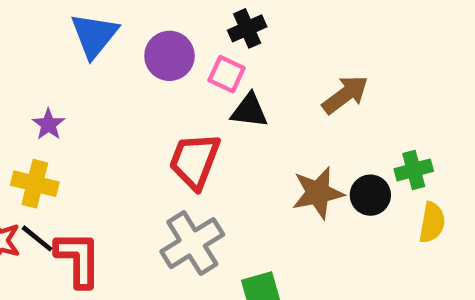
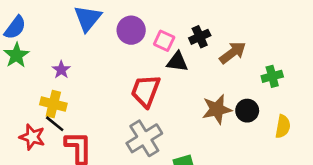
black cross: (247, 28) -> (200, 37), moved
green cross: (414, 170) -> (272, 76), moved
black line: (37, 238) -> (55, 124), moved

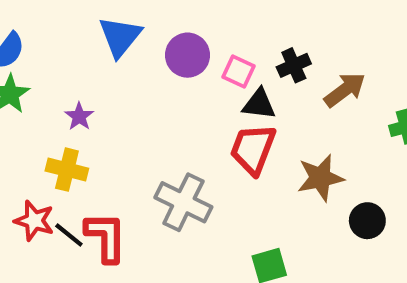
red trapezoid: (146, 91) -> (253, 149), moved
black circle: (247, 111) -> (367, 221), moved
black line: (55, 124) -> (69, 235), moved
gray cross: (144, 138) -> (183, 202), moved, turned -32

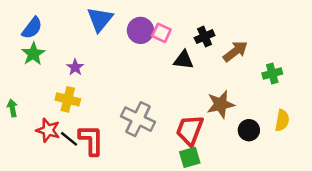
pink square: (239, 71) -> (161, 33), moved
red trapezoid: (253, 149) -> (190, 130), moved

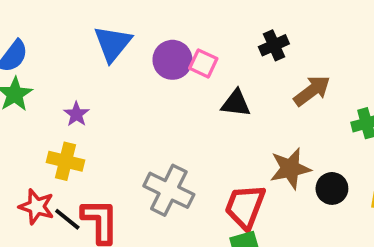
black cross: (205, 37) -> (274, 45), moved
black circle: (249, 130) -> (332, 188), moved

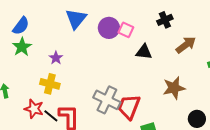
black circle: (332, 188) -> (197, 119), moved
red trapezoid: (245, 207) -> (129, 107), moved

